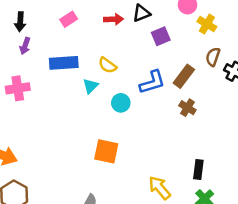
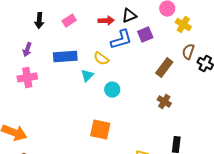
black arrow: (20, 22) -> (39, 21), moved
purple arrow: (25, 46) -> (27, 50), moved
blue L-shape: (152, 82) -> (121, 40), moved
brown cross: (187, 108) -> (164, 102), moved

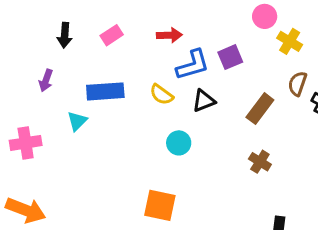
black triangle: (129, 16) -> (204, 101), moved
cyan triangle: (87, 76) -> (77, 121), moved
pink cross: (27, 78) -> (26, 143), moved

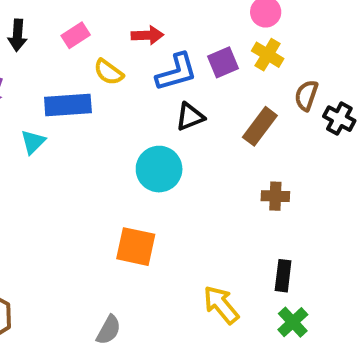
yellow cross: (290, 41) -> (268, 55), moved
yellow semicircle: (162, 95) -> (109, 72), moved
cyan circle: (179, 143) -> (159, 169), size x1.5
brown cross: (260, 162) -> (275, 196), moved, turned -30

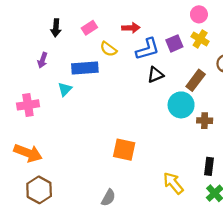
cyan circle: (159, 169) -> (181, 105), moved

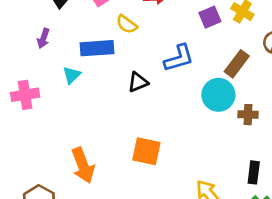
blue L-shape: (148, 49) -> (179, 58), moved
black triangle: (155, 75) -> (138, 82), moved
orange arrow: (28, 153) -> (83, 165), moved, turned 48

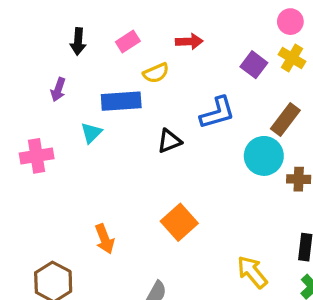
purple square: (210, 17) -> (254, 65), turned -30
yellow semicircle: (127, 24) -> (156, 73), turned -60
orange square: (146, 151) -> (179, 222), turned 36
orange arrow: (83, 165) -> (105, 239), size x0.7

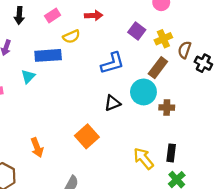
yellow cross: (292, 58) -> (163, 39), moved, turned 35
black triangle: (169, 141) -> (112, 103), moved
yellow arrow: (252, 272) -> (143, 159), moved

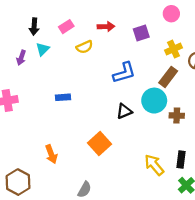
purple square: (137, 31) -> (141, 33), moved, turned 35
blue rectangle: (48, 55) -> (63, 97), moved, size x0.6
cyan triangle: (28, 76) -> (43, 49), moved

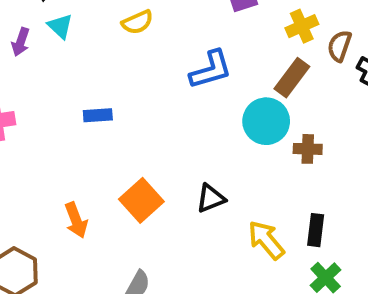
cyan triangle: (43, 49) -> (60, 26), turned -32
black triangle: (124, 111) -> (211, 198), moved
orange square: (100, 143) -> (141, 200), moved

